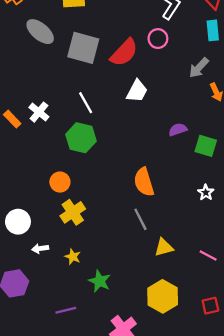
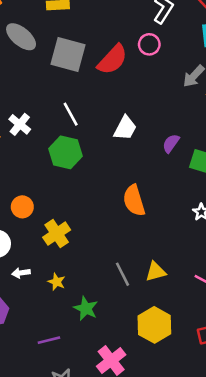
white trapezoid: (137, 91) -> (125, 128), moved
purple semicircle: (178, 130) -> (171, 143), turned -36
orange circle: (60, 182) -> (22, 207), moved
gray line: (140, 219) -> (123, 274), moved

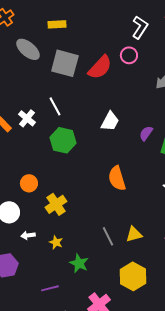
white line: (71, 114) -> (55, 106), moved

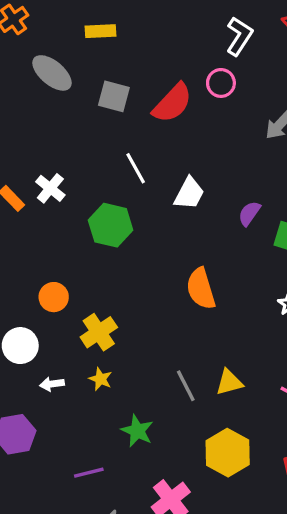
gray square: (65, 63) -> (114, 96), size x0.7
white line: (55, 106) -> (136, 168), moved
yellow star: (56, 242) -> (100, 379), moved

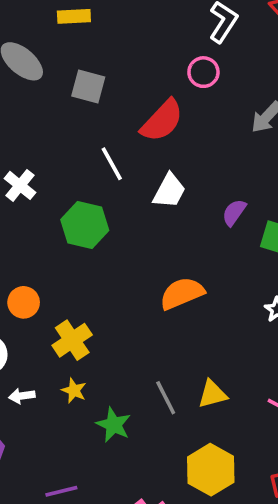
red semicircle: (172, 103) -> (162, 121), moved
orange semicircle: (201, 289) -> (182, 293), turned 84
green star: (137, 431) -> (114, 425), moved

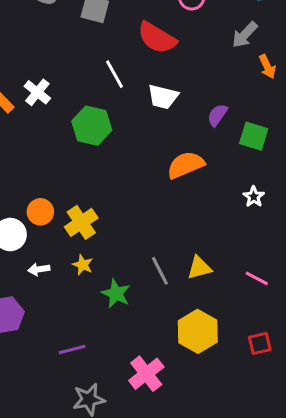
red semicircle: (162, 121) -> (157, 38), turned 78
white trapezoid: (169, 191) -> (163, 97), turned 76
orange semicircle: (182, 293) -> (186, 165), moved
orange circle: (24, 302) -> (40, 212), moved

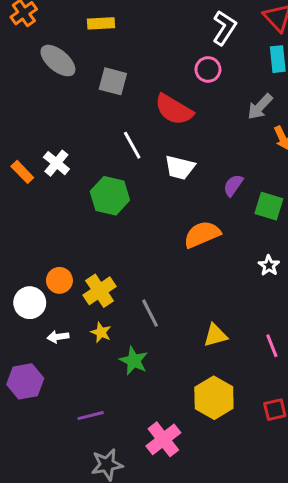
gray line: (160, 271) -> (150, 313), moved
pink line: (257, 278) -> (272, 346), turned 40

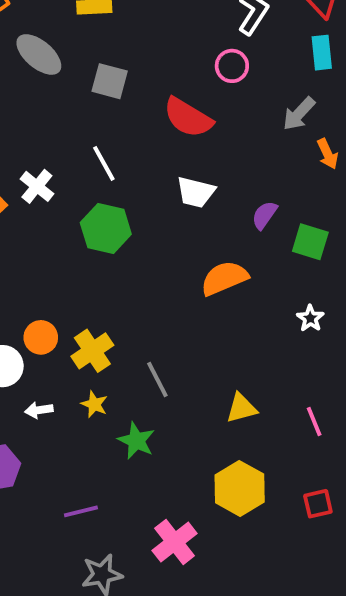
white line: (132, 145) -> (104, 163), moved

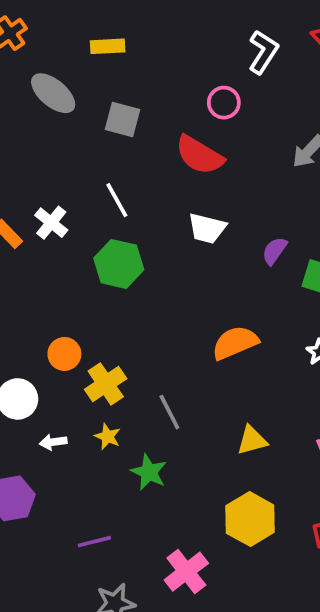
pink circle: (232, 66) -> (224, 103), moved
orange semicircle: (224, 278) -> (235, 343), moved
orange circle: (41, 337) -> (64, 354), moved

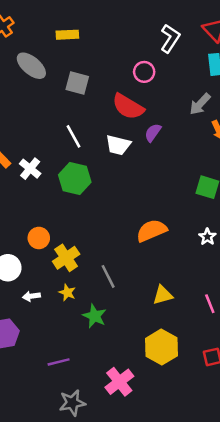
white cross: (51, 223) -> (30, 169), moved
white trapezoid: (207, 228) -> (118, 145), moved
purple semicircle: (274, 251) -> (153, 133), moved

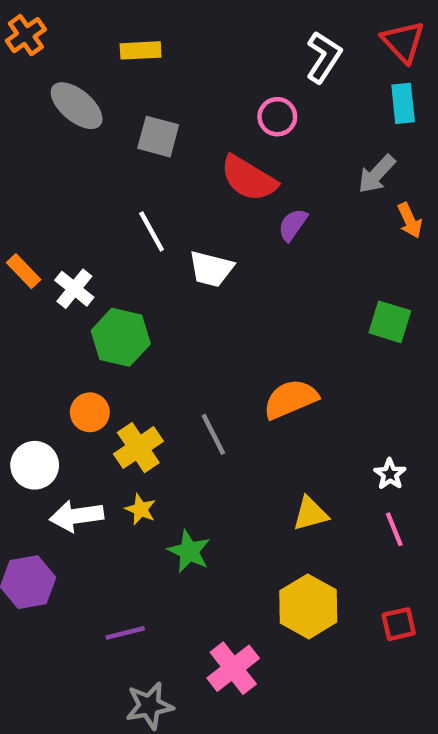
white trapezoid: (118, 145) -> (211, 269), moved
green hexagon: (75, 178) -> (121, 337), moved
white star: (207, 237) -> (390, 474), moved
gray line: (108, 276) -> (213, 434), moved
white arrow: (31, 296) -> (77, 516), size x1.6

